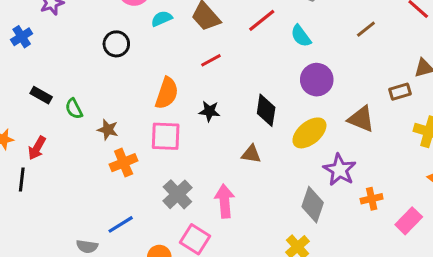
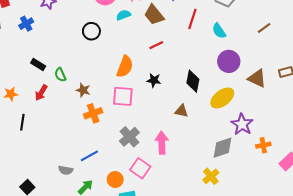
red line: (262, 20) -> (192, 19), turned -36
brown triangle: (361, 119) -> (257, 78), moved
red arrow: (37, 148) -> (41, 93), moved
gray diamond: (313, 205) -> (222, 148), turned 50

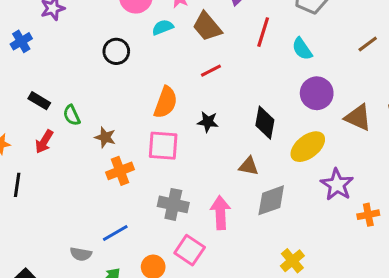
gray cross: (129, 137) -> (173, 204), turned -36
gray diamond: (222, 148) -> (271, 200), moved

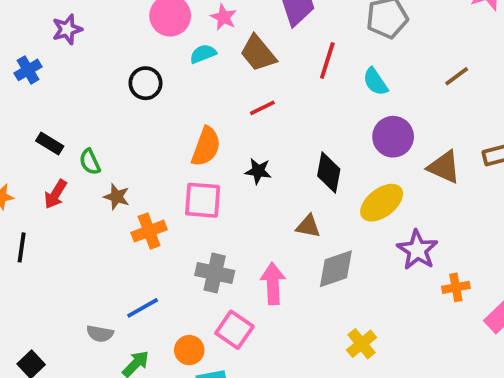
brown star: (105, 137) -> (117, 197), moved

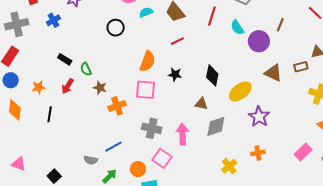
brown line: (457, 76) -> (280, 25), turned -32
purple circle: (393, 137) -> (259, 41), moved
orange cross: (456, 287) -> (258, 153), moved

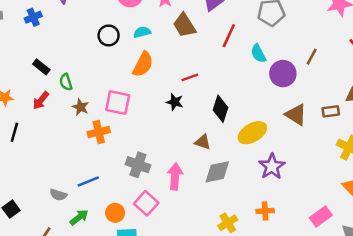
cyan semicircle: (146, 12) -> (142, 32), moved
red line: (177, 41) -> (190, 77), moved
orange semicircle: (147, 61) -> (143, 64), moved
pink square: (145, 90) -> (118, 103), moved

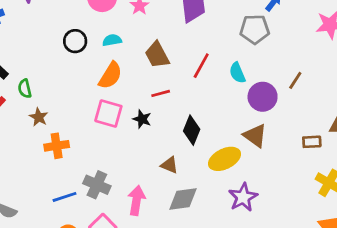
brown trapezoid: (184, 25) -> (157, 55), moved
red line: (229, 36) -> (201, 66), moved
pink square: (118, 103) -> (108, 113), moved
brown triangle: (296, 115) -> (255, 136), moved
blue line: (88, 181) -> (64, 197), moved

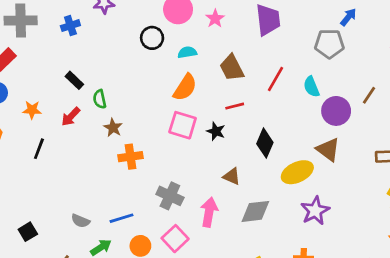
black circle: (75, 41) -> (152, 38), moved
brown triangle: (169, 165) -> (232, 176), moved
blue line: (64, 197) -> (121, 218), moved

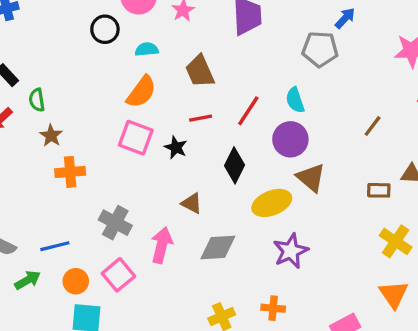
red line: (276, 79) -> (248, 111), moved
brown line: (369, 95) -> (373, 126), moved
purple circle: (336, 111) -> (290, 139), moved

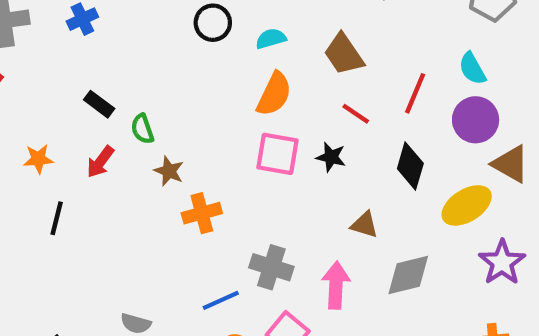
red line: (201, 118) -> (356, 114), turned 55
blue line: (55, 246) -> (221, 300), moved

